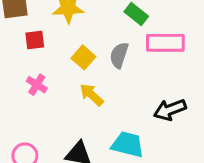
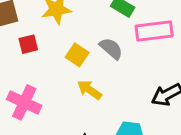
gray semicircle: (119, 55) -> (111, 48), turned 120
pink cross: (37, 85) -> (24, 102), moved, size x1.6

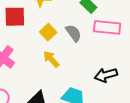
red square: (28, 44) -> (15, 17), size x1.5

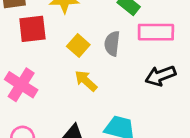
gray semicircle: (73, 33) -> (112, 44), turned -132
black arrow: (106, 75) -> (160, 76), moved

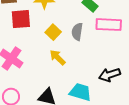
black arrow: (160, 76) -> (110, 75), moved

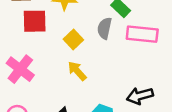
gray semicircle: (77, 32) -> (104, 28), moved

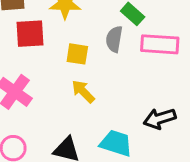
yellow square: (73, 39) -> (77, 54), turned -36

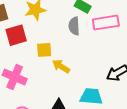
yellow square: (77, 54) -> (44, 50), moved

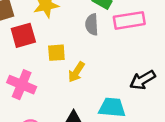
yellow arrow: (61, 66) -> (76, 72), turned -90

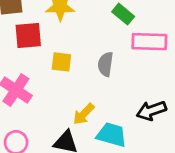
gray semicircle: (92, 24) -> (105, 64), moved
yellow arrow: (76, 72) -> (84, 114), moved

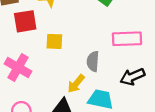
pink rectangle: (149, 42) -> (127, 39), moved
gray semicircle: (105, 64) -> (93, 61), moved

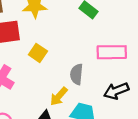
yellow square: (54, 41) -> (38, 53), turned 30

